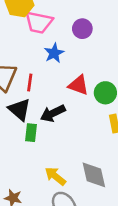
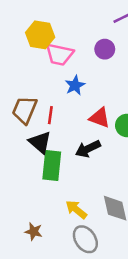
purple circle: (82, 29) -> (105, 49), moved
black arrow: (53, 113) -> (88, 149), moved
green rectangle: (31, 133) -> (52, 166), size x1.6

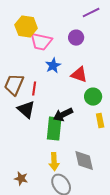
red triangle: (100, 118) -> (79, 75), moved
green rectangle: (52, 166) -> (54, 129), moved
yellow arrow: (76, 210) -> (54, 162), turned -132

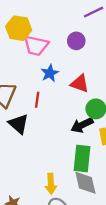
red line: (34, 89) -> (37, 100), moved
black arrow: (63, 115) -> (82, 125), moved
green rectangle: (54, 129) -> (82, 158), moved

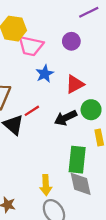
red triangle: (80, 84) -> (75, 84), turned -48
red line: (37, 100) -> (32, 111), moved, turned 49
black arrow: (82, 125) -> (66, 118), moved

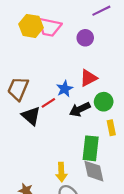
pink trapezoid: (31, 46) -> (49, 27), moved
blue star: (45, 74) -> (65, 89), moved

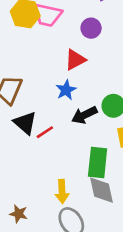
red triangle: (88, 78) -> (75, 60), moved
red line: (48, 103) -> (45, 132), moved

